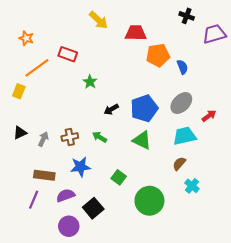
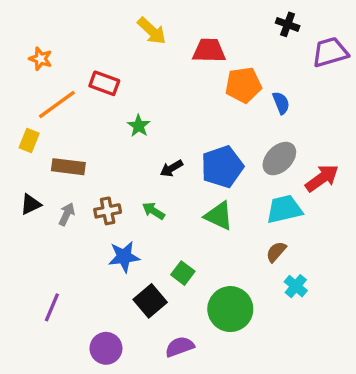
red arrow: (209, 116) -> (322, 178), size x1.5
brown rectangle: (44, 175) -> (68, 167), moved
purple semicircle: (66, 195) -> (180, 347), moved
black square: (93, 208) -> (150, 301), moved

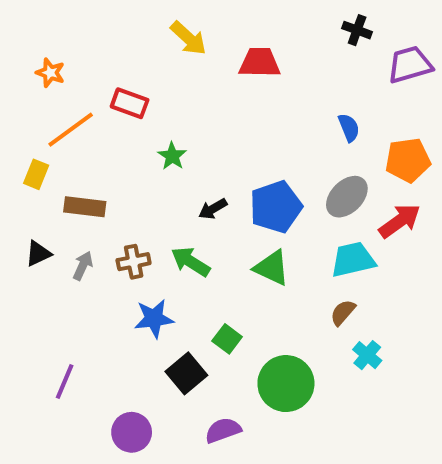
orange pentagon: (243, 85) -> (408, 160), moved
green arrow: (153, 211) -> (190, 262), size x1.4

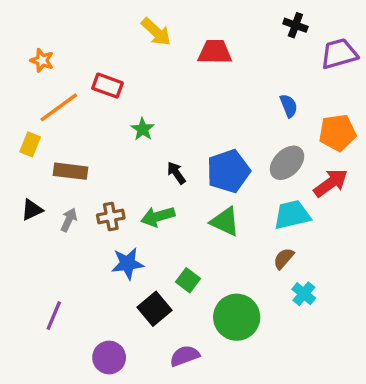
black arrow: (213, 209) -> (176, 173), turned 85
green arrow: (190, 262) -> (158, 217), turned -48

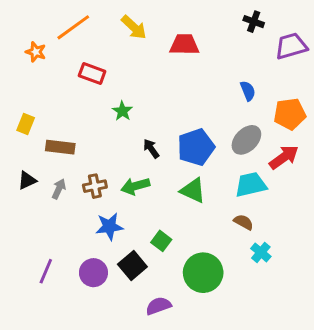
orange line: (59, 107) -> (73, 27), moved
brown semicircle: (284, 258) -> (244, 222), turned 78
purple circle: (109, 358) -> (93, 273), moved

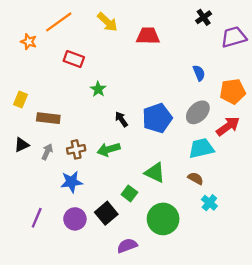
black cross: (254, 22) -> (204, 17), turned 35
green triangle: (193, 190) -> (155, 173), moved
blue star: (109, 226) -> (71, 182), moved

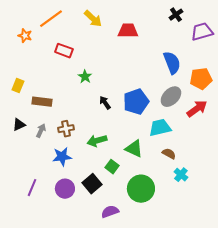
blue semicircle: (199, 73) -> (172, 63), size x1.6
cyan trapezoid: (201, 148) -> (160, 128), moved
green arrow: (109, 149) -> (97, 141), moved

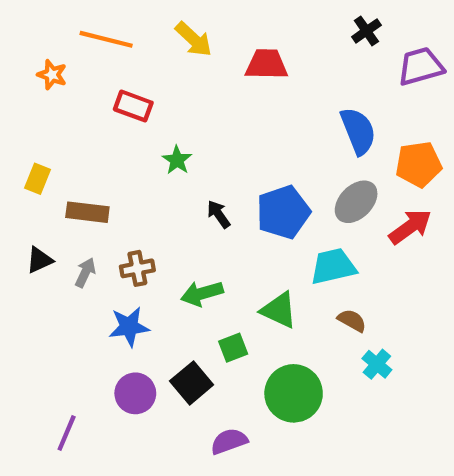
orange line: (51, 19) -> (106, 39), turned 50
green square: (112, 167) -> (233, 348), turned 32
purple line: (32, 188) -> (67, 433), moved

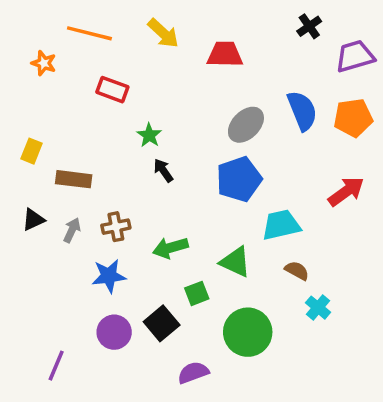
orange pentagon: (419, 164) -> (353, 118), moved
gray ellipse: (356, 202) -> (246, 125), moved
black arrow: (219, 214) -> (163, 170), moved

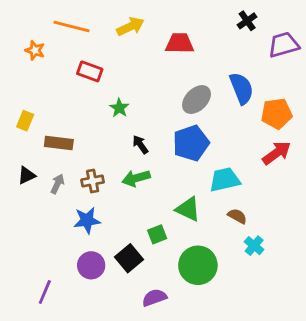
yellow arrow: (163, 33) -> (130, 26), turned -68
orange pentagon: (353, 118) -> (277, 114), moved
black arrow: (163, 170) -> (140, 144), moved
green arrow: (170, 248) -> (136, 178), moved

